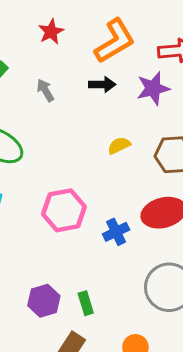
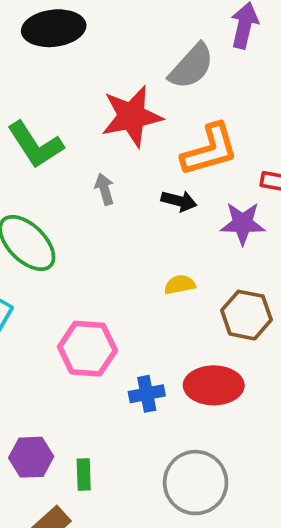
red star: (51, 32) -> (132, 116), size x1.8

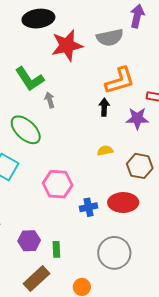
gray semicircle: (191, 66) -> (110, 37), turned 36
red star: (132, 116) -> (67, 45), moved
gray arrow: (104, 189) -> (50, 100), moved
black arrow: (179, 201) -> (104, 107), turned -102

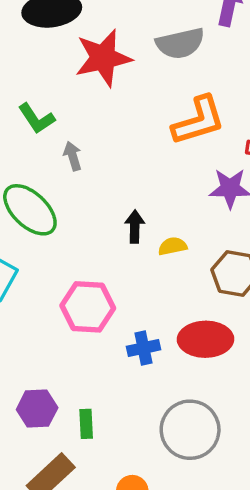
green L-shape: (30, 79) -> (36, 118), size x0.7
black arrow: (104, 107) -> (135, 227), moved

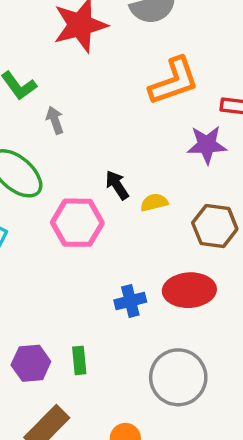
black arrow: (135, 227) -> (117, 185), turned -32
pink hexagon: (88, 307) -> (77, 223), moved
green rectangle: (86, 424) -> (79, 360), moved

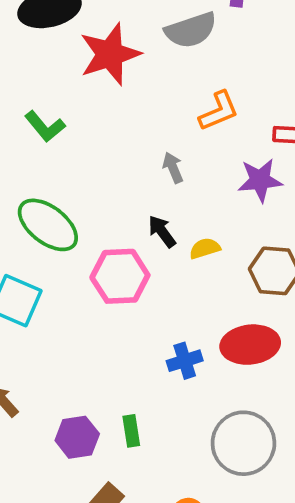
orange L-shape: (174, 81) -> (219, 111), size x0.7
gray arrow: (55, 120) -> (173, 168), moved

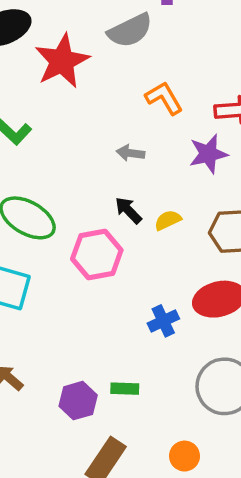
orange L-shape: (219, 111) -> (164, 98), turned -90
gray arrow: (173, 168) -> (130, 153), turned -52
green rectangle: (131, 431) -> (125, 389), turned -72

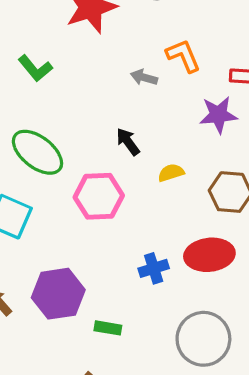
gray arrow: (130, 153) -> (144, 77), moved
black arrow: (128, 210) -> (128, 142), moved
purple hexagon: (78, 401) -> (58, 294), moved, size x1.4

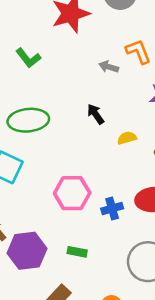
green ellipse: (37, 152) -> (28, 120), turned -45
pink hexagon: (99, 196) -> (72, 193), moved
purple hexagon: (58, 294) -> (27, 251), moved

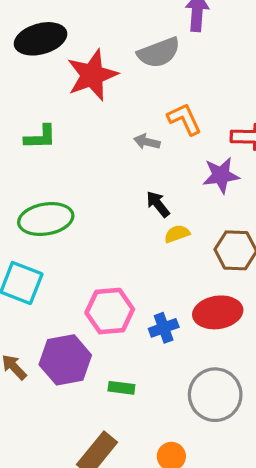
green L-shape: (28, 58) -> (40, 137), turned -50
black arrow: (96, 114) -> (158, 204), moved
purple hexagon: (27, 251) -> (65, 360), moved

